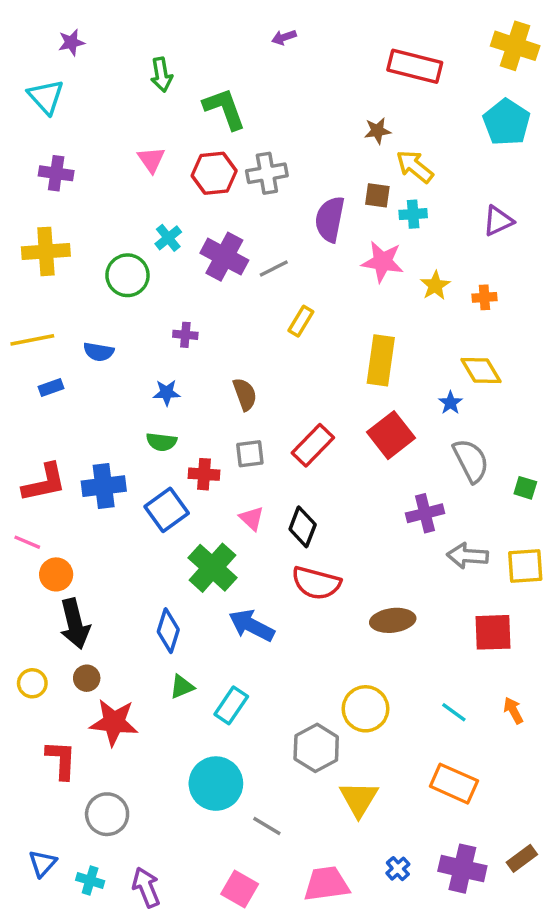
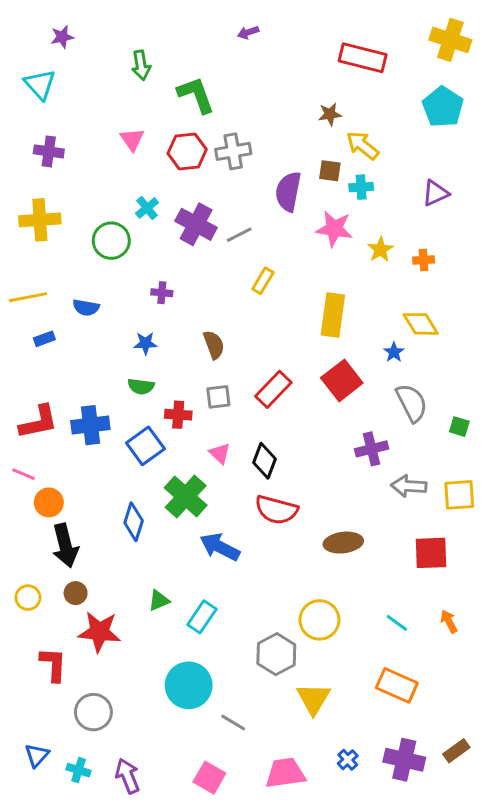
blue diamond: (168, 631) -> (134, 522), moved

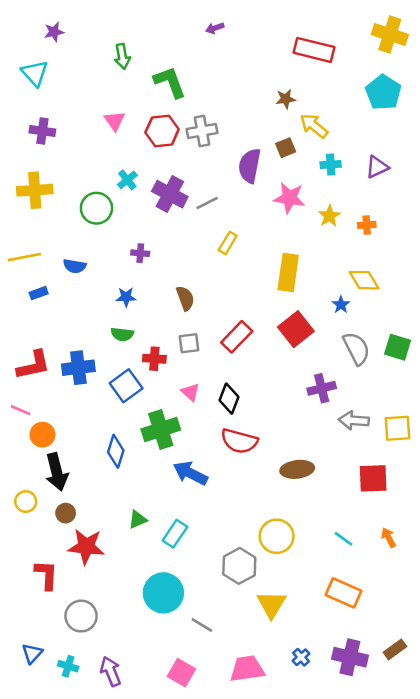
brown square: (330, 171) -> (286, 148), turned -30
cyan cross: (361, 187) -> (331, 164), moved
green square: (459, 427) -> (398, 347), moved, size x1.5
green cross: (186, 496) -> (161, 429), turned 30
yellow circle: (28, 598) -> (26, 502), moved

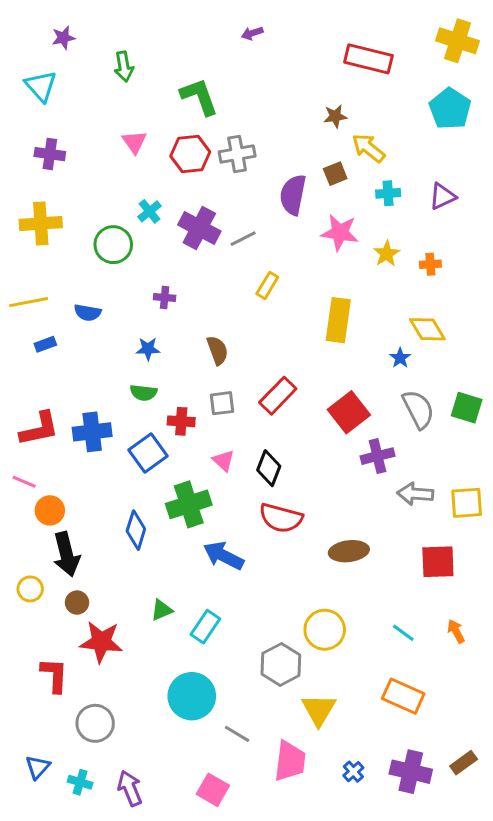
green arrow: (122, 56) -> (124, 66), moved
red square: (296, 329) -> (349, 412), moved
pink trapezoid: (247, 669) -> (290, 761), moved, turned 105

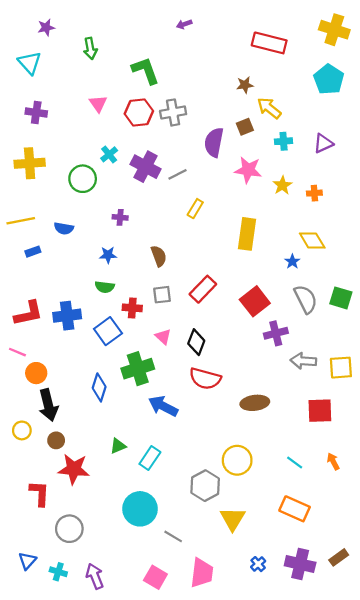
pink trapezoid: (290, 761) -> (202, 573), moved

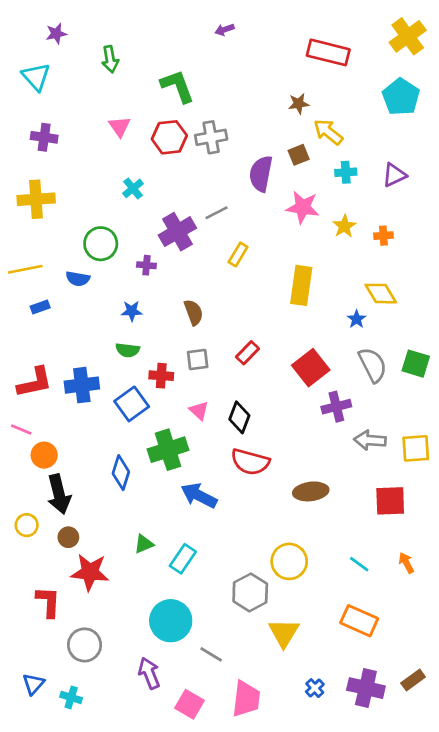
yellow cross: (334, 30) -> (408, 36), turned 36
purple cross: (146, 167) -> (177, 232), moved, turned 32
green circle: (83, 179) -> (101, 244), moved
red rectangle: (203, 289) -> (247, 353), size x0.7
purple arrow: (95, 576) -> (149, 673), moved

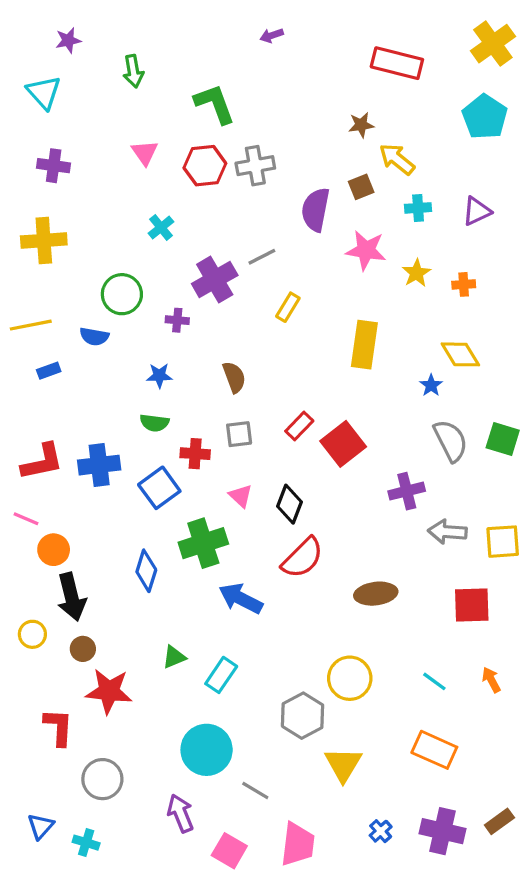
red square: (311, 368) -> (343, 444), moved
red semicircle: (250, 462) -> (303, 558), turned -60

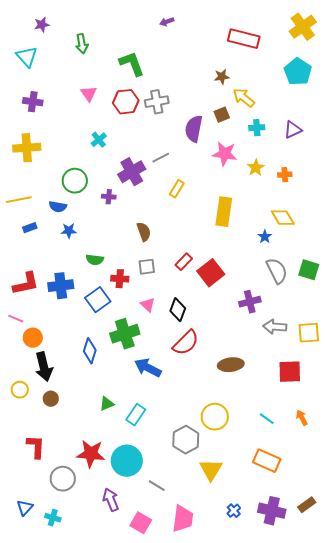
blue star: (159, 376) -> (69, 231), moved
red star: (109, 691) -> (91, 454), moved

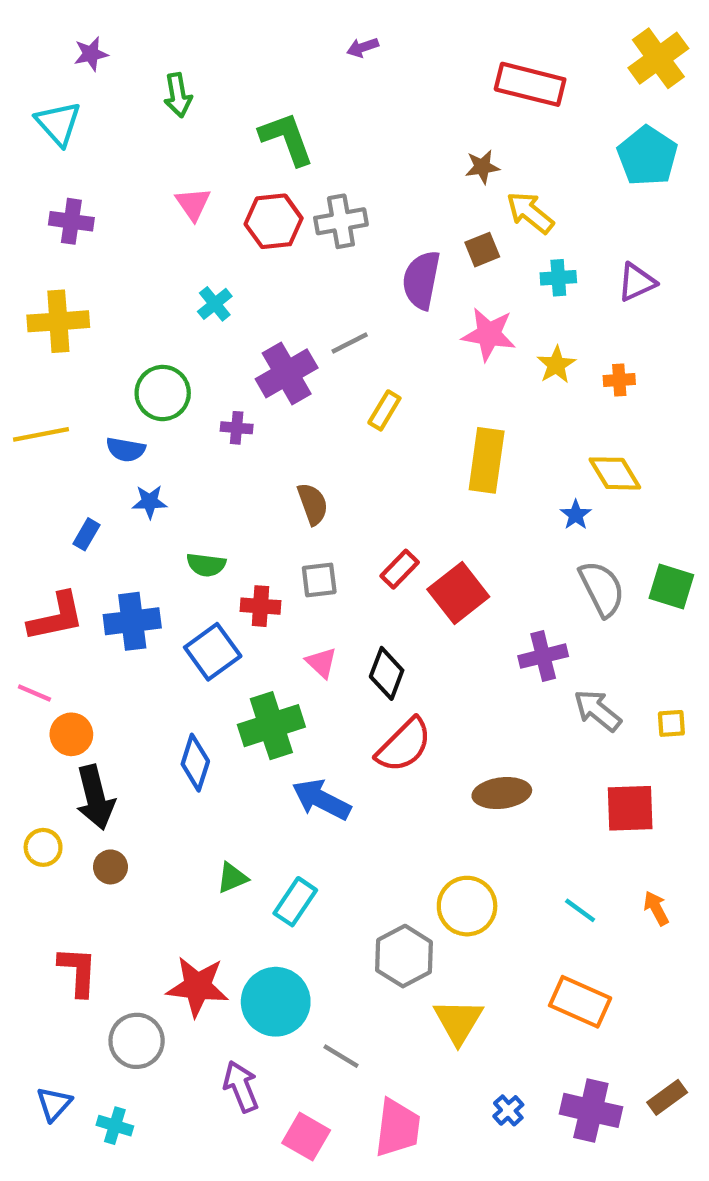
blue rectangle: (30, 228) -> (87, 534), moved, turned -40
gray arrow: (275, 327) -> (597, 710), turned 35
yellow square: (309, 333) -> (671, 723), size x0.6

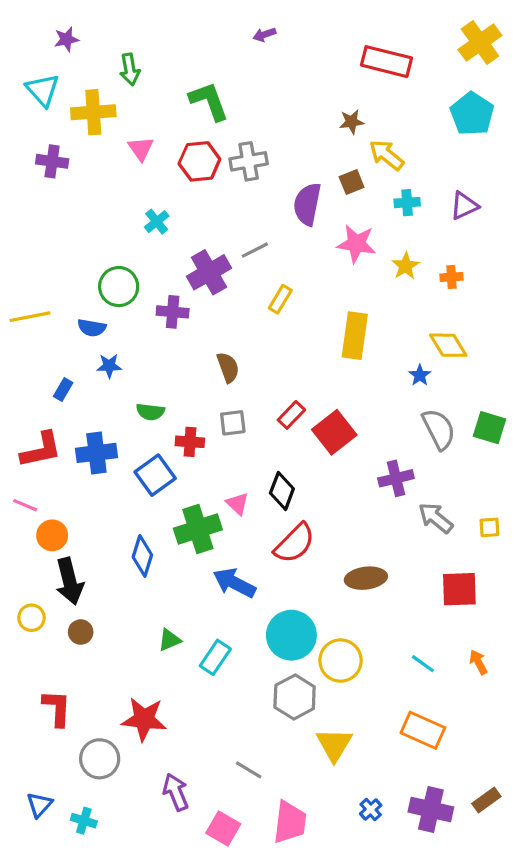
yellow cross: (58, 321) -> (93, 112), moved
purple cross: (237, 428) -> (173, 312), size x1.4
pink triangle: (321, 663) -> (238, 504), moved
cyan circle: (276, 1002) -> (291, 635), moved

